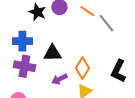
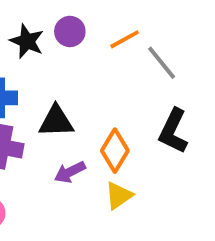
orange line: (87, 11) -> (125, 39), turned -63
black L-shape: (118, 71) -> (173, 131), moved

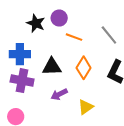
orange line: (125, 39) -> (74, 37), moved, turned 49
orange diamond: (115, 151) -> (84, 68), moved

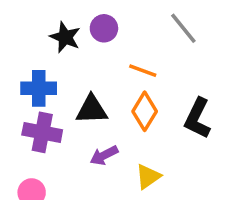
gray line: (109, 35) -> (183, 28), moved
orange line: (74, 37) -> (143, 71), moved

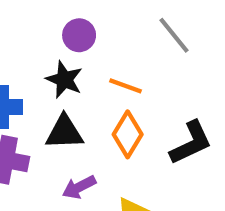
black star: (65, 37) -> (64, 80), moved
black L-shape: (198, 118) -> (191, 143), turned -141

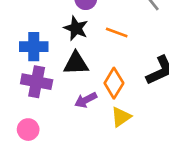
orange diamond: (128, 134) -> (114, 83), moved

